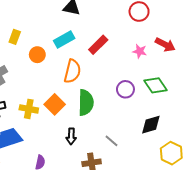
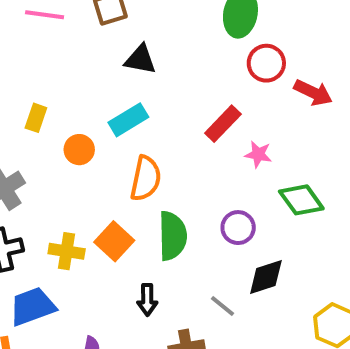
red rectangle: (98, 45) -> (223, 124), moved
red arrow: (165, 45) -> (313, 93), moved
pink star: (140, 51) -> (258, 154), moved
purple circle: (125, 89) -> (238, 228), moved
black diamond: (151, 125) -> (266, 277), moved

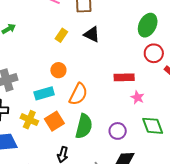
yellow rectangle: (36, 118) -> (61, 35), moved
cyan rectangle: (128, 120) -> (44, 93), moved
red rectangle: (223, 124) -> (124, 77), turned 30
orange circle: (79, 150) -> (58, 70), moved

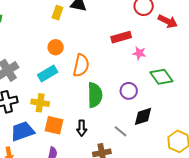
yellow rectangle: (61, 35) -> (57, 13), moved
orange square: (54, 121) -> (54, 125), moved, turned -30

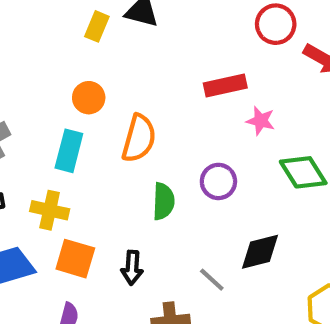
cyan rectangle: (48, 74) -> (69, 151), turned -48
purple circle: (129, 91) -> (218, 181), moved
green semicircle: (95, 95) -> (163, 201), size x0.7

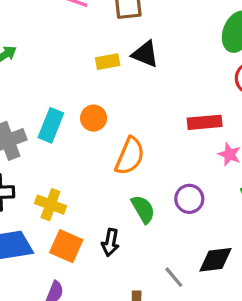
yellow rectangle: (97, 26) -> (108, 62), turned 50
cyan rectangle: (69, 151) -> (51, 125), moved
green semicircle: (163, 201) -> (143, 209), turned -40
black arrow: (132, 268) -> (110, 242), moved

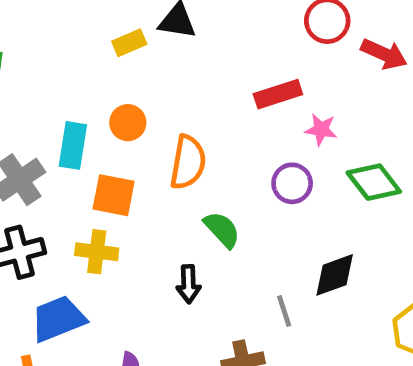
purple circle: (189, 199) -> (292, 183), moved
orange square: (66, 246) -> (114, 195), moved
gray line: (174, 277) -> (284, 311), turned 35

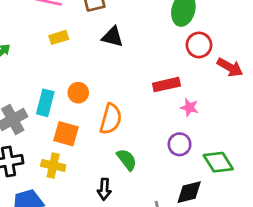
yellow rectangle: (129, 43) -> (59, 37), moved
green diamond: (374, 182) -> (218, 162), moved
purple circle: (292, 183) -> (180, 144), moved

